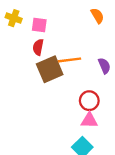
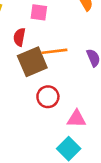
pink square: (39, 25) -> (39, 12), moved
red circle: (89, 101) -> (48, 97), moved

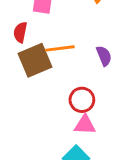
red circle: (48, 97) -> (82, 100), moved

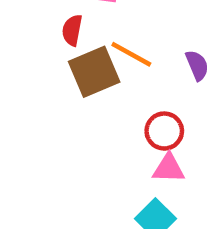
orange line: (60, 48) -> (131, 54), turned 36

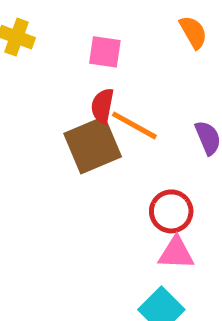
red semicircle: (72, 30) -> (102, 106), moved

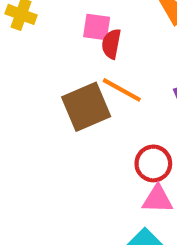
red semicircle: (102, 106) -> (111, 44), moved

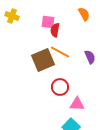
red circle: (153, 163) -> (60, 87), moved

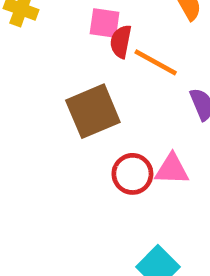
orange line: (60, 52) -> (156, 62), moved
pink triangle: (77, 104) -> (172, 169), moved

